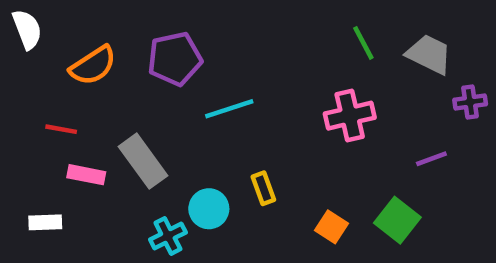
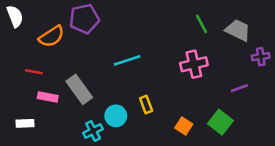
purple pentagon: (175, 59) -> (84, 19), moved

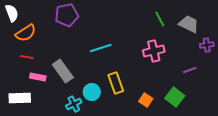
orange semicircle: (51, 36) -> (26, 33), moved
yellow rectangle: (146, 105) -> (116, 83), size x1.5
white rectangle: (25, 123) -> (20, 98), size x1.5

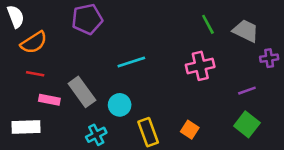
yellow rectangle: (116, 83) -> (148, 132), moved
cyan circle: (92, 92) -> (120, 105), moved
green square: (175, 97) -> (247, 124), moved

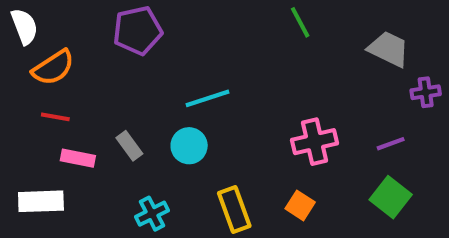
green line: (208, 24) -> (300, 22), moved
pink cross: (200, 66) -> (315, 142), moved
gray rectangle: (82, 92) -> (129, 146), size x0.6
cyan circle: (120, 105) -> (189, 146), moved

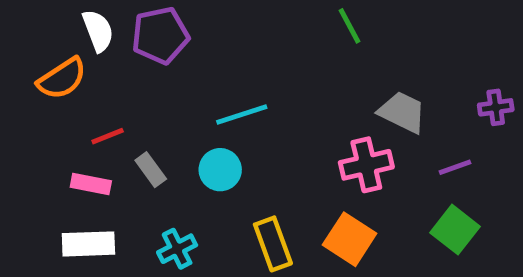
white semicircle: (24, 26) -> (98, 31), moved
gray trapezoid: (389, 49) -> (402, 112), moved
red line: (55, 117) -> (108, 136), moved, turned -32
white rectangle: (41, 201) -> (88, 244), moved
orange square: (300, 205) -> (350, 239), size x1.5

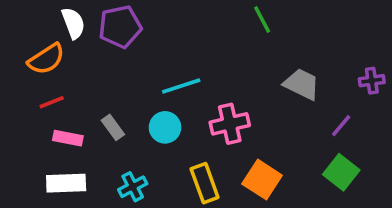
red line: (108, 136) -> (52, 102), moved
pink cross: (366, 165) -> (230, 124), moved
purple line: (455, 167) -> (341, 126), turned -30

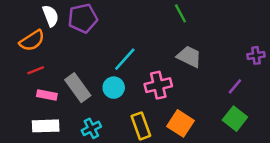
gray trapezoid: (302, 84) -> (189, 57), moved
cyan line: (181, 86) -> (125, 59), turned -30
gray rectangle: (113, 127) -> (78, 88), size x1.6

